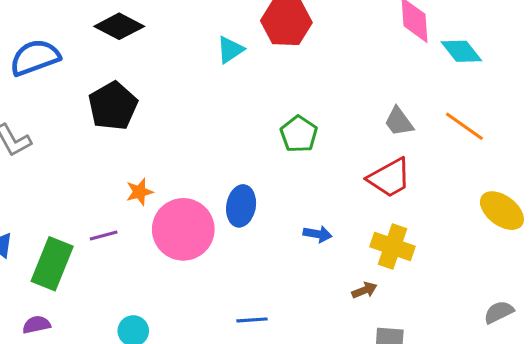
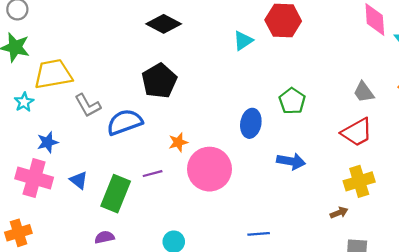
blue semicircle: (35, 58) -> (125, 122), moved
blue ellipse: (241, 206) -> (251, 123), moved
blue arrow: (318, 234) -> (291, 161), moved, size x1.4
yellow cross: (393, 247) -> (359, 181), turned -36

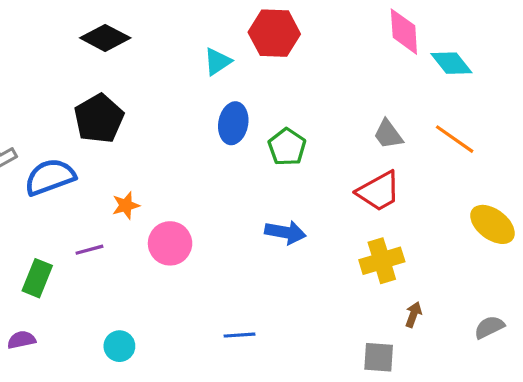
blue ellipse: (251, 123) -> (233, 123), moved
pink circle: (209, 169) -> (170, 243), size x0.7
green rectangle: (116, 194) -> (37, 278), size x0.7
brown arrow: (339, 213) -> (413, 315), moved, turned -48

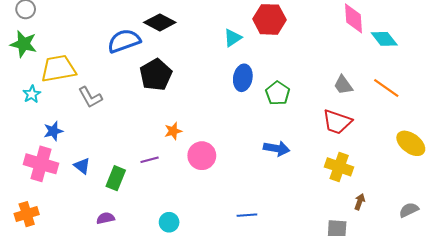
blue semicircle: (50, 177) -> (124, 41), moved
red trapezoid: (379, 191) -> (337, 122), turned 48
yellow cross: (382, 261) -> (339, 167), turned 36

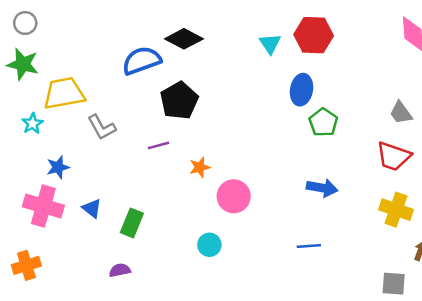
cyan triangle: (233, 38) -> (270, 44), moved, turned -30
blue ellipse: (243, 78) -> (301, 90), moved
purple line: (150, 160) -> (159, 145), moved
blue line: (247, 215) -> (309, 246), moved
cyan circle: (169, 222) -> (209, 245), moved

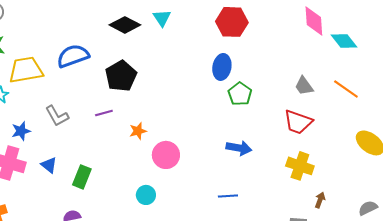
cyan triangle: (270, 44) -> (162, 18), moved
blue semicircle: (142, 61) -> (73, 56), moved
gray L-shape: (102, 127) -> (57, 116), moved

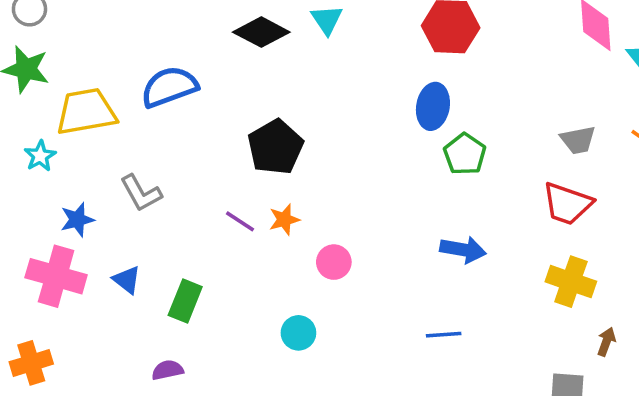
black pentagon: (121, 76) -> (275, 147), moved
gray trapezoid: (304, 86) -> (578, 140), turned -65
purple line: (104, 113) -> (240, 221), moved, turned 48
pink circle: (166, 155) -> (334, 262), size x0.7

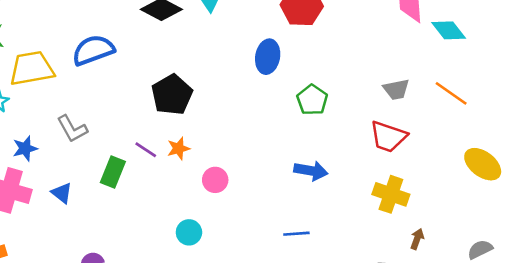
blue ellipse: (433, 106) -> (268, 57), moved
green rectangle: (185, 301) -> (113, 172), moved

